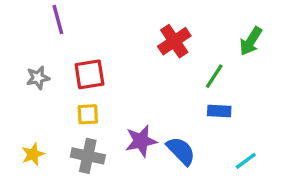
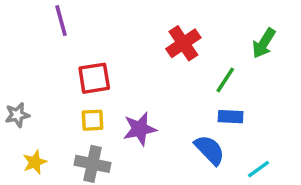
gray star: (38, 78) -> (17, 115), moved
purple star: (141, 141) -> (140, 129), moved
blue semicircle: (181, 151) -> (210, 150), moved

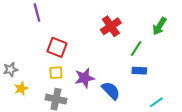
red square: (94, 78) -> (57, 47), turned 30
blue semicircle: (210, 150) -> (111, 91), moved
yellow star: (35, 162) -> (21, 89), moved

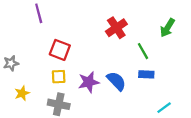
green line: (136, 48) -> (143, 51), turned -63
gray star: (11, 70) -> (11, 63), moved
blue semicircle: (111, 91) -> (116, 81), moved

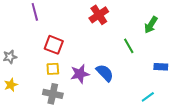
red cross: (116, 28) -> (99, 15), moved
blue rectangle: (146, 74) -> (161, 67), moved
yellow star: (22, 93) -> (11, 85), moved

